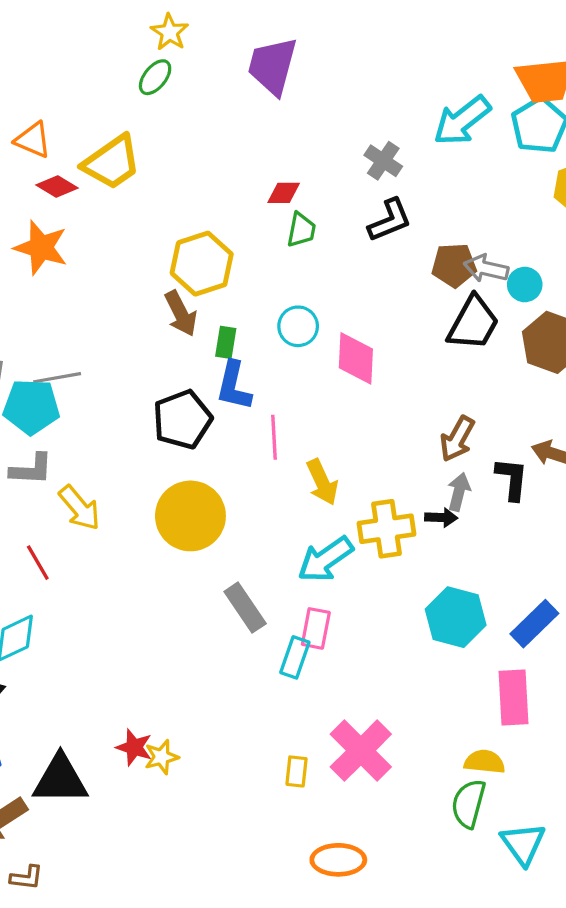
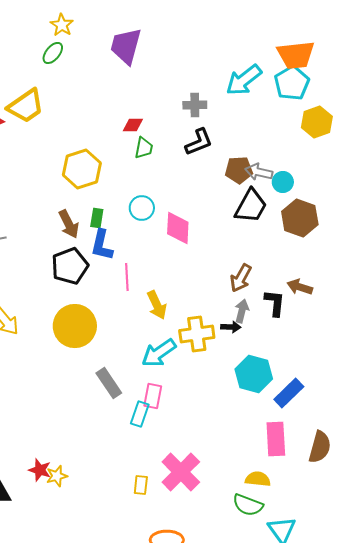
gray cross: (383, 161) -> (195, 105), turned -35
brown arrow: (181, 313) -> (69, 224), moved
cyan hexagon: (456, 617) -> (254, 374), moved
green semicircle: (468, 804) -> (248, 505), turned -84

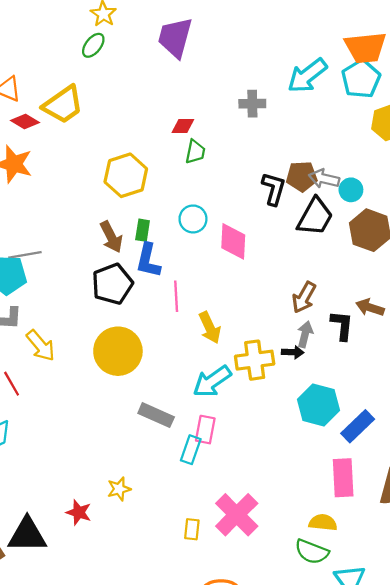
black L-shape: (199, 142) -> (274, 189), moved, turned -52
gray rectangle: (109, 383) -> (156, 415), turned -32
yellow star: (57, 476) -> (119, 489), moved

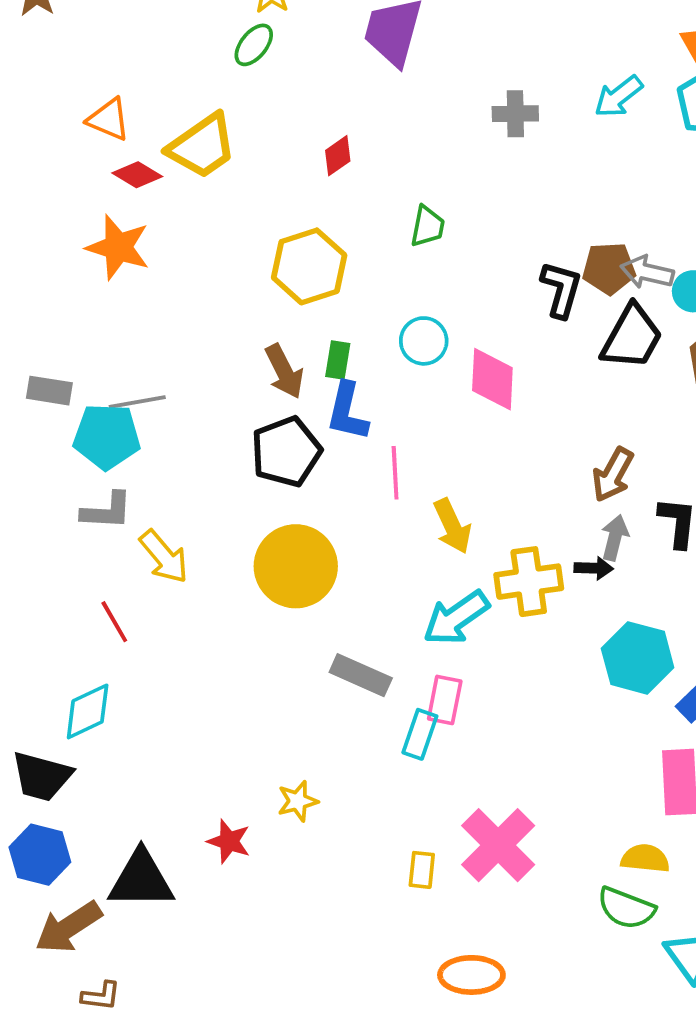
cyan arrow: (307, 76) -> (618, 96), size x0.7
gray cross: (252, 104) -> (515, 114), moved
red diamond: (183, 126) -> (338, 156), moved, turned -35

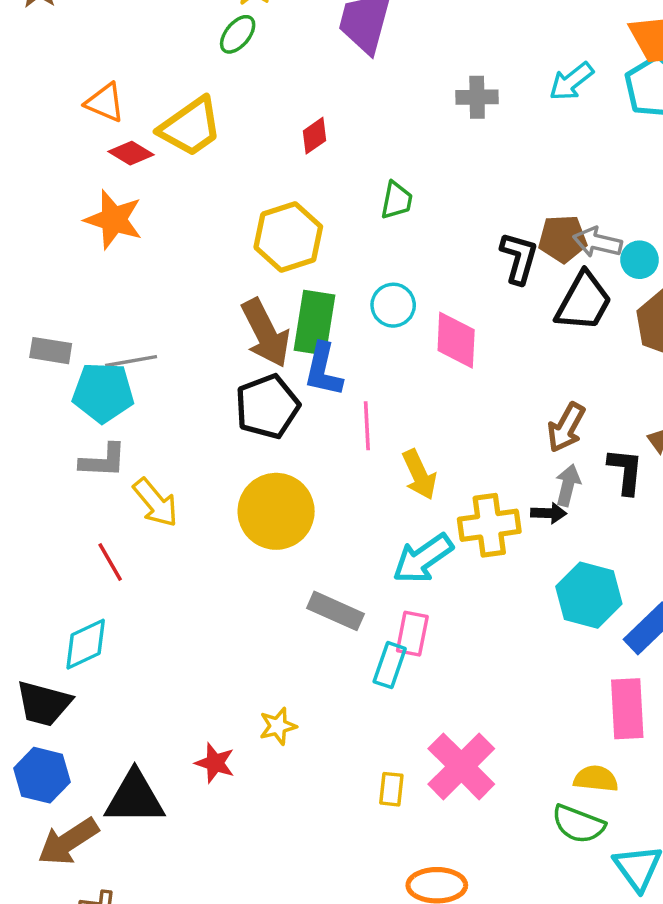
green rectangle: (338, 360) -> (315, 323), size x1.8
brown arrow: (284, 371) -> (266, 333), size x1.4

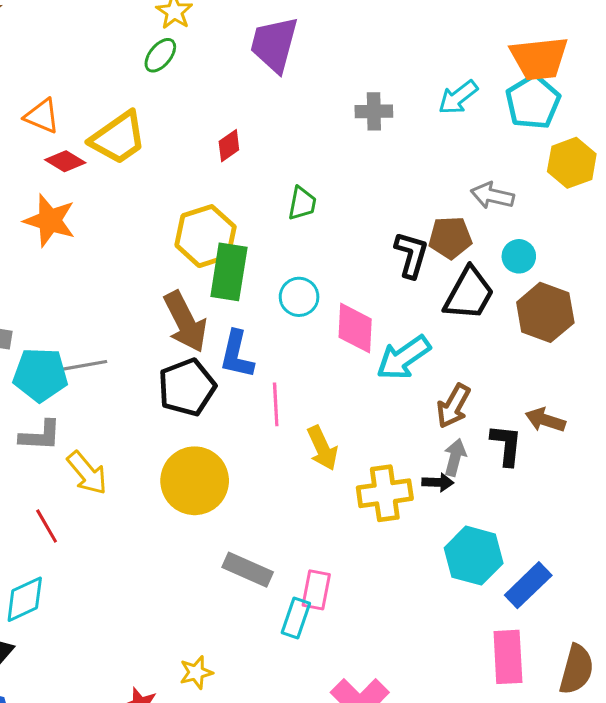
gray arrow: (598, 242) -> (492, 196), moved
green rectangle: (315, 323) -> (229, 272), moved
gray line: (131, 361) -> (84, 365), moved
cyan arrow: (423, 558) -> (403, 358), moved

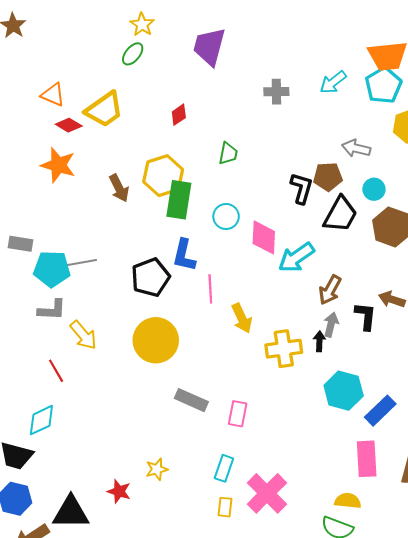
brown arrow: (185, 322) -> (119, 188), moved, size x0.7
black arrow: (438, 482) -> (319, 341), turned -90
cyan rectangle: (296, 618) -> (224, 468), moved

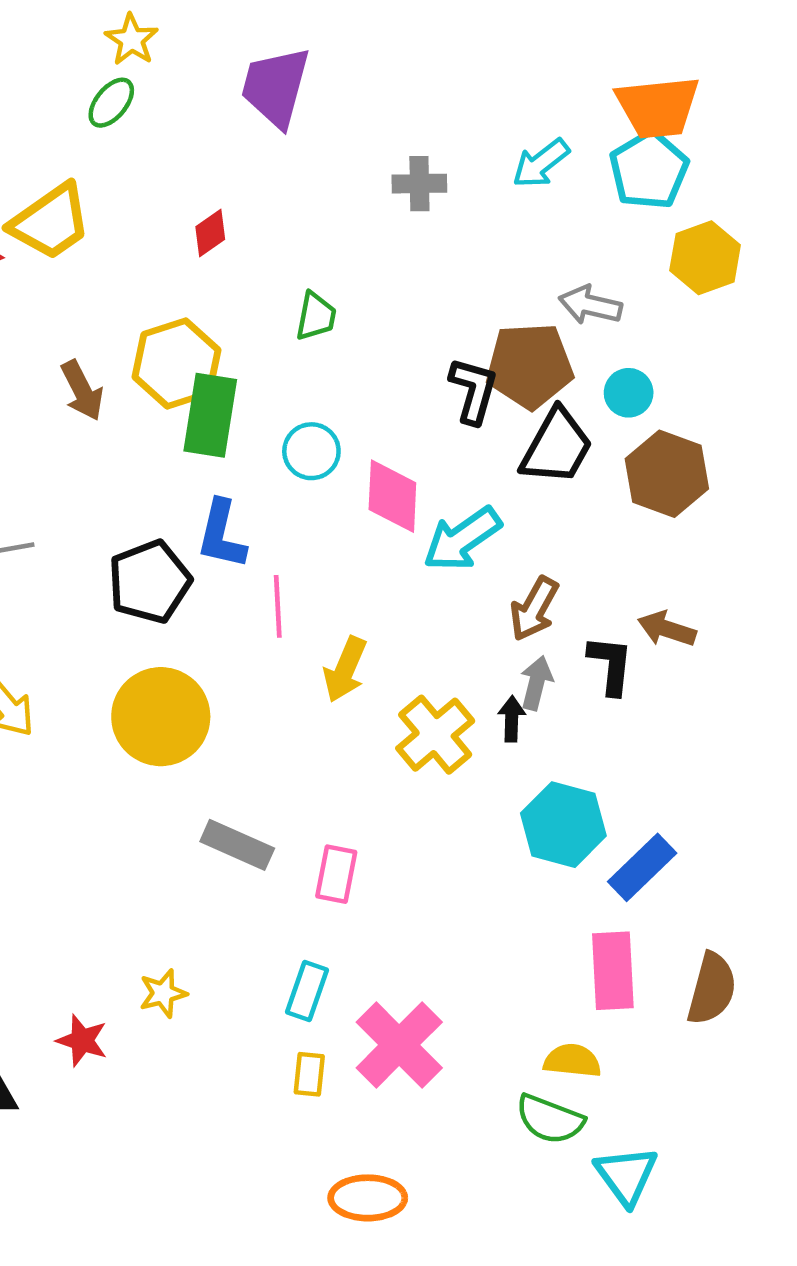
brown pentagon: (328, 177) -> (530, 366), size x1.4
yellow arrow: (242, 318) -> (345, 669), turned 48
yellow cross: (284, 349) -> (435, 735), turned -32

